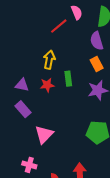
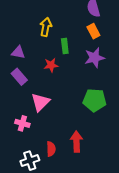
red star: (47, 85) -> (51, 65), moved
pink cross: (29, 165) -> (22, 123), moved

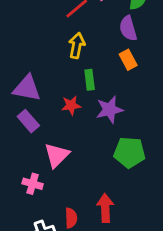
yellow arrow: (46, 27) -> (77, 45), moved
purple triangle: (18, 52) -> (27, 88), size x1.5
purple star: (95, 58) -> (110, 110), moved

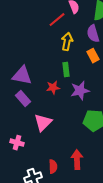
yellow arrow: (77, 45) -> (67, 42), moved
pink cross: (33, 184) -> (17, 143), moved

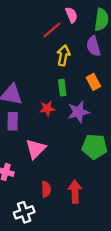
orange rectangle: (93, 56) -> (93, 82), moved
purple rectangle: (23, 99) -> (13, 121), turned 42
red semicircle: (53, 167) -> (46, 189), moved

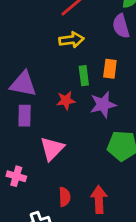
yellow arrow: (63, 55) -> (71, 40), moved, turned 72
orange rectangle: (93, 82) -> (110, 69), moved, turned 35

